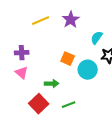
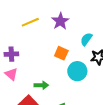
orange square: (68, 59) -> (61, 53), moved

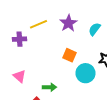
cyan semicircle: (86, 39) -> (94, 29), moved
purple cross: (11, 54) -> (20, 39), moved

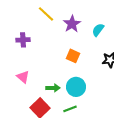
yellow line: (38, 24) -> (46, 14), moved, turned 66
cyan circle: (86, 73) -> (76, 87), moved

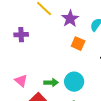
orange square: (73, 56) -> (78, 44), moved
pink triangle: (23, 77) -> (21, 81), moved

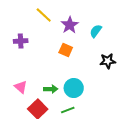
orange square: (78, 44) -> (66, 50), moved

